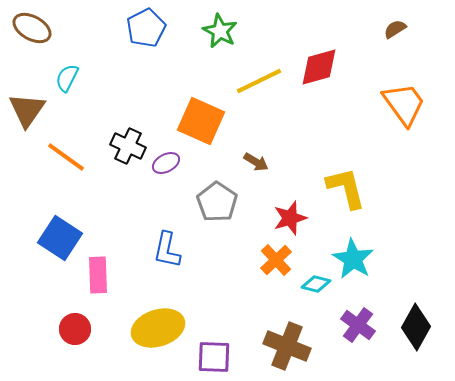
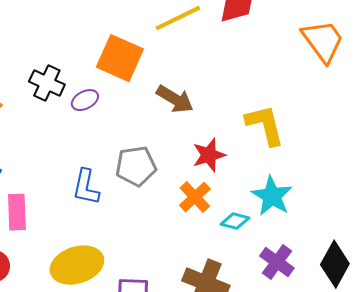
brown arrow: (256, 162) -> (175, 99), size x1.5
gray pentagon: (217, 202) -> (136, 166), moved, turned 30

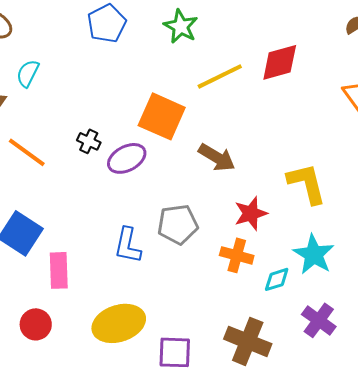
black cross: (47, 83) -> (89, 141), size x0.7
purple ellipse: (85, 100) -> (127, 158), size x1.4
orange cross: (195, 197) -> (237, 255), turned -32
cyan diamond: (235, 221) -> (277, 279), turned -32

